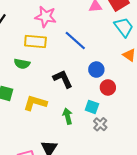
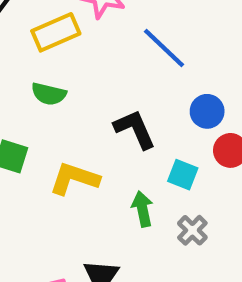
yellow rectangle: (35, 42) -> (56, 32), moved, turned -30
cyan square: (92, 107) -> (183, 175), moved
gray cross: (100, 124) -> (192, 230), moved

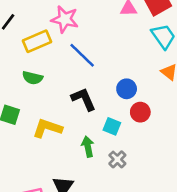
blue line: (164, 48) -> (82, 55), moved

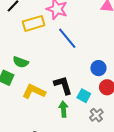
green semicircle: (32, 78) -> (21, 62), moved
black L-shape: (84, 99) -> (63, 85), moved
gray cross: (117, 159) -> (96, 115), moved

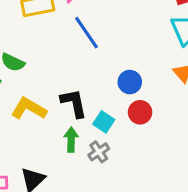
gray cross: (96, 115) -> (99, 152), moved

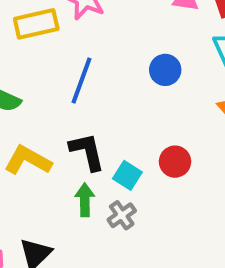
blue line: (87, 33) -> (81, 80), moved, turned 56
blue circle: (130, 82) -> (165, 70), moved

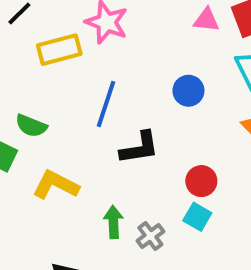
black L-shape: (87, 152) -> (139, 148), moved, turned 96
cyan square: (127, 175) -> (197, 217), moved

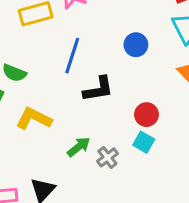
green arrow: (113, 222) -> (79, 147), turned 55

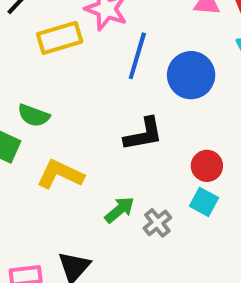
blue circle: (136, 45) -> (191, 75), size x1.5
blue line: (72, 56) -> (137, 56), moved

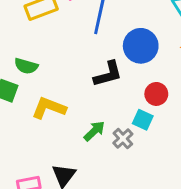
blue circle: (191, 75) -> (141, 46), moved
cyan square: (204, 202) -> (143, 120), moved

